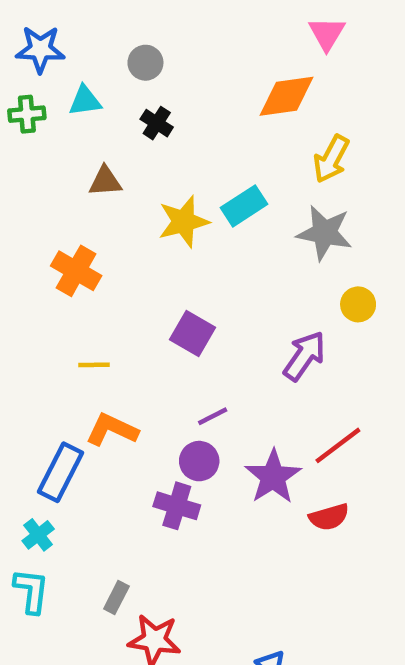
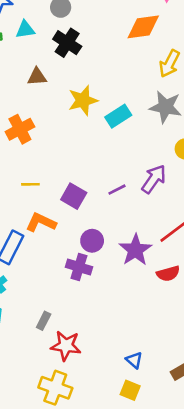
black cross: (157, 123) -> (67, 43), size x1.5
cyan rectangle: (244, 206) -> (118, 116), moved
orange cross: (76, 271) -> (20, 129), turned 32
purple square: (192, 333) -> (74, 196), moved
purple line: (213, 416) -> (117, 190), moved

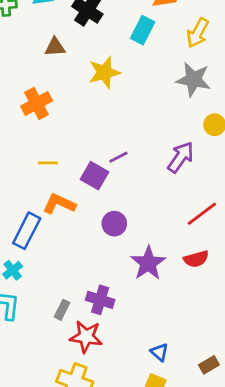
cyan rectangle: (118, 116) -> (143, 30), moved, turned -30
purple line: (117, 190) -> (119, 157), moved
purple star: (135, 250) -> (148, 263), moved
purple cross: (79, 267) -> (100, 300), moved

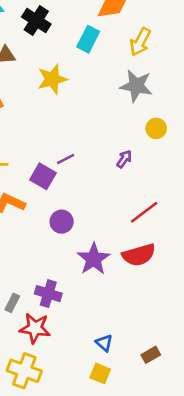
purple arrow: (181, 157) -> (124, 159), size x0.6
red semicircle: (196, 259) -> (139, 255), size x1.4

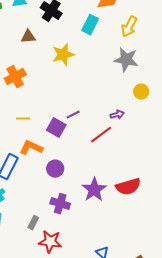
purple arrow: (124, 159) -> (117, 115), turned 40
red line: (144, 212) -> (101, 135), moved
purple circle: (62, 222) -> (55, 169), moved
purple cross: (48, 294) -> (60, 204), moved

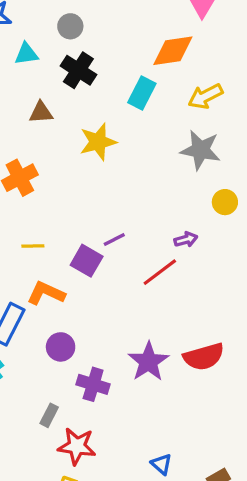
yellow arrow: (129, 27) -> (205, 96), turned 35
purple circle: (55, 169) -> (61, 347), moved

